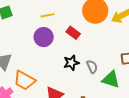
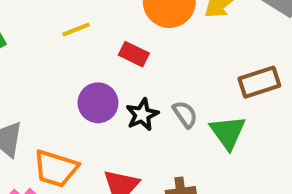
purple circle: (44, 37) -> (98, 103), moved
green triangle: (111, 79) -> (228, 132), turned 48

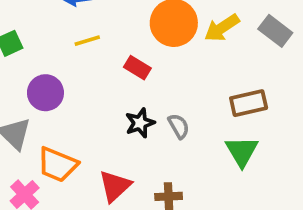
purple circle: (98, 103) -> (45, 93), moved
green triangle: (228, 132) -> (242, 151), moved

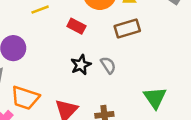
brown rectangle: (249, 103) -> (127, 29), moved
green triangle: (242, 151) -> (155, 98), moved

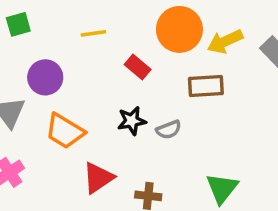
gray semicircle: (108, 65) -> (169, 130), turned 90
orange trapezoid: (25, 98) -> (65, 131), moved

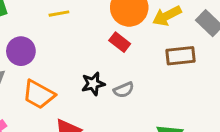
red rectangle: (138, 67) -> (120, 42), moved
brown rectangle: (206, 86) -> (181, 56), moved

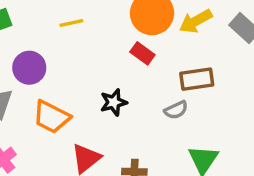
brown rectangle: (181, 56) -> (197, 79), moved
gray semicircle: (124, 90) -> (176, 110), moved

